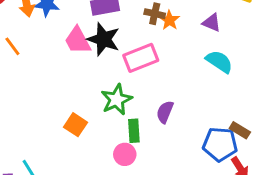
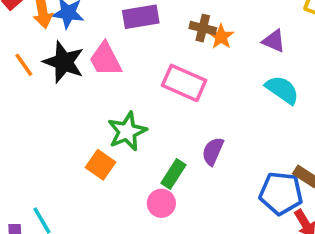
black star: (104, 39) -> (64, 62), moved
pink rectangle: (141, 58) -> (184, 83), turned 44
green star: (116, 100) -> (127, 131), moved
green rectangle: (134, 131) -> (173, 174), turned 35

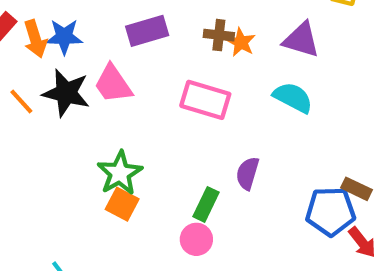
purple triangle: (274, 41) -> (301, 40), size x1.4
cyan semicircle: (282, 90) -> (293, 98), moved
green star: (127, 131) -> (120, 173), moved

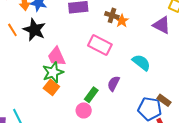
purple triangle: (301, 40) -> (162, 25), moved
pink trapezoid: (113, 84) -> (57, 57), moved
cyan semicircle: (293, 98) -> (141, 62), moved

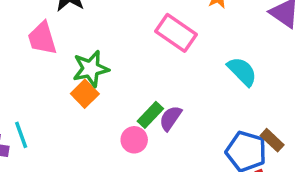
pink trapezoid: (57, 57) -> (42, 38), moved
purple semicircle: (114, 84) -> (171, 118), moved

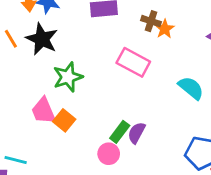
pink trapezoid: (42, 38) -> (44, 111), moved
green star: (91, 69) -> (68, 77), moved
cyan line: (21, 135) -> (16, 160), turned -50

